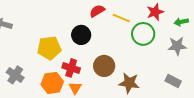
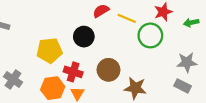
gray star: (177, 46) -> (187, 62), moved

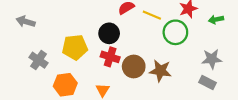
red cross: (73, 72) -> (110, 57), moved
gray cross: (13, 79) -> (39, 60), moved
orange hexagon: (53, 88) -> (65, 85), moved
brown star: (135, 88) -> (160, 71), moved

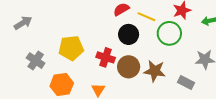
gray arrow: (26, 22) -> (23, 23), turned 132
black circle: (109, 33) -> (129, 34), moved
gray rectangle: (207, 83) -> (186, 82), moved

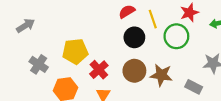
yellow line: (146, 17) -> (153, 19), turned 48
red cross: (106, 57) -> (99, 70), moved, turned 30

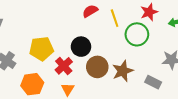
black circle: (134, 37) -> (81, 47), moved
brown star: (161, 75) -> (123, 71), turned -30

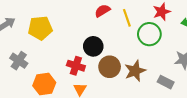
yellow pentagon: (41, 49) -> (40, 28), moved
red cross: (64, 66) -> (76, 66), turned -30

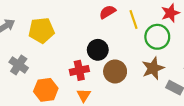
red cross: (76, 66) -> (79, 70), turned -30
brown star: (135, 71) -> (153, 68), moved

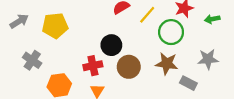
yellow line: (133, 19) -> (147, 15), turned 60
brown star: (153, 68) -> (167, 64), turned 30

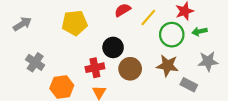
green arrow: (212, 19) -> (199, 31), moved
yellow pentagon: (55, 26) -> (75, 23), moved

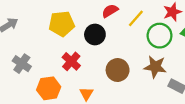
black circle: (113, 47) -> (95, 35), moved
red cross: (95, 68) -> (71, 61), moved, turned -36

